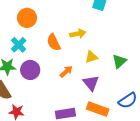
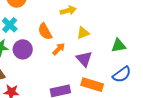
orange semicircle: (54, 42) -> (45, 31), moved
green triangle: (119, 61) -> (119, 46), moved, turned 35

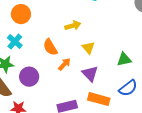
yellow triangle: (83, 33) -> (88, 48), turned -48
purple circle: (23, 49) -> (29, 77), moved

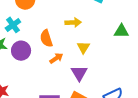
green triangle: (124, 59) -> (121, 31), moved
purple circle: (29, 77) -> (21, 51), moved

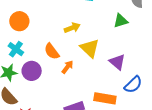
yellow triangle: (83, 47) -> (90, 48), size x1.5
purple triangle: (79, 73) -> (117, 62), moved

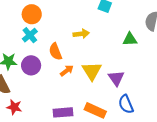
yellow triangle: (90, 48) -> (92, 71), moved
cyan cross: (16, 49) -> (30, 35), moved
blue semicircle: (133, 85) -> (126, 104), turned 96

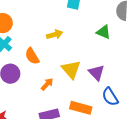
green triangle: (130, 39) -> (104, 32), turned 35
orange arrow: (67, 71) -> (47, 84), moved

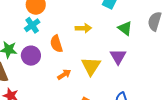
green triangle: (104, 32) -> (125, 28), moved
purple triangle: (96, 73) -> (118, 57), moved

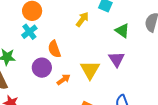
yellow arrow: (83, 28) -> (82, 19), moved, turned -49
purple circle: (31, 56) -> (42, 68), moved

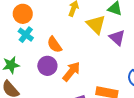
yellow triangle: (90, 70) -> (96, 24), moved
orange arrow: (64, 79) -> (71, 71), size x1.5

